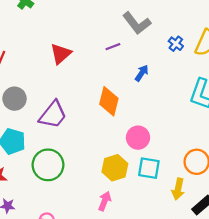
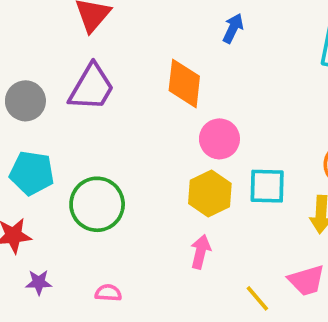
purple trapezoid: (53, 115) -> (92, 87), moved
pink circle: (138, 138) -> (219, 139), moved

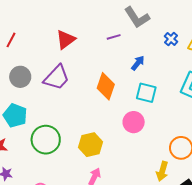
pink circle: (219, 139) -> (134, 122), moved
cyan square: (267, 186) -> (146, 93), moved
yellow hexagon: (210, 193) -> (90, 145), moved

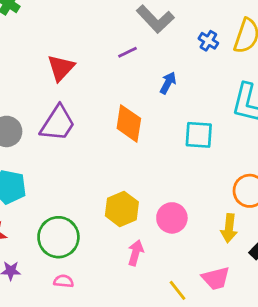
cyan square: (146, 93) -> (199, 135), moved
pink circle: (134, 122) -> (172, 218), moved
green circle: (46, 140) -> (58, 237), moved

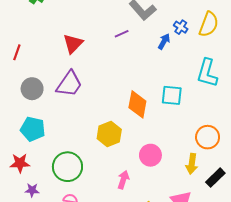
blue arrow: (168, 83) -> (164, 41), moved
orange diamond: (129, 123) -> (137, 104), moved
yellow hexagon: (122, 209) -> (109, 134), moved

